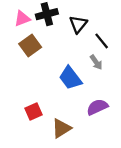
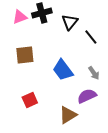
brown square: (30, 45) -> (25, 55), moved, turned 30
gray arrow: (96, 62) -> (94, 73), moved
brown triangle: (61, 128) -> (68, 115), moved

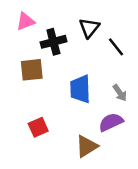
black cross: (42, 13) -> (53, 42), moved
blue trapezoid: (63, 70) -> (80, 89), turned 35

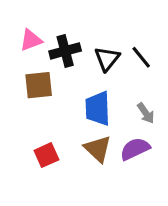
pink triangle: (25, 21) -> (31, 40), moved
black triangle: (89, 28) -> (107, 59), moved
brown triangle: (87, 146) -> (98, 149), moved, turned -45

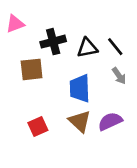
pink triangle: (31, 40) -> (15, 24), moved
black triangle: (107, 59) -> (87, 48), turned 40
gray arrow: (146, 113) -> (119, 76), moved

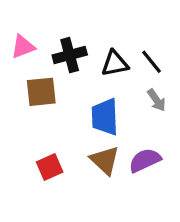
pink triangle: (15, 24) -> (23, 47), moved

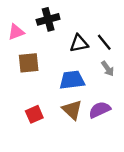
black cross: (70, 55) -> (48, 19), moved
blue trapezoid: (105, 117) -> (72, 80), turned 85

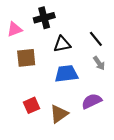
black triangle: (79, 43) -> (62, 44), moved
brown triangle: (72, 110) -> (59, 114), moved, turned 42

